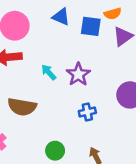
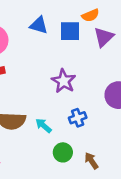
cyan arrow: (49, 72) -> (44, 126), moved
green circle: (55, 151) -> (63, 152), moved

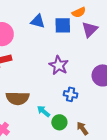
blue cross: (78, 118) -> (71, 94), turned 32
cyan arrow: (44, 126) -> (43, 111), moved

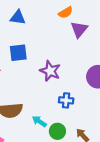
blue triangle: (38, 21) -> (18, 17), moved
blue square: (63, 25) -> (18, 53), moved

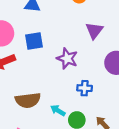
purple triangle: (79, 29) -> (94, 31), moved

